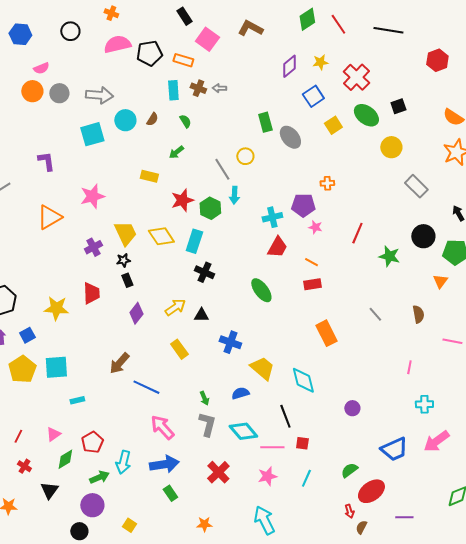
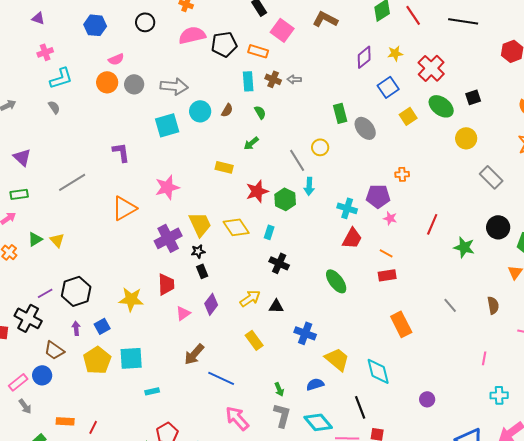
cyan cross: (272, 217) -> (347, 208), turned 30
cyan rectangle: (194, 241) -> (269, 232), size x0.6
purple cross: (93, 247) -> (168, 238), size x1.5
pink triangle: (53, 434) -> (183, 313), moved

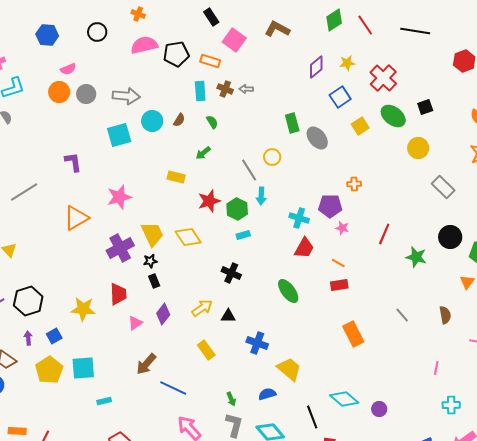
cyan rectangle: (269, 232) -> (243, 235), moved, turned 56
cyan diamond: (378, 371) -> (344, 399), moved, turned -36

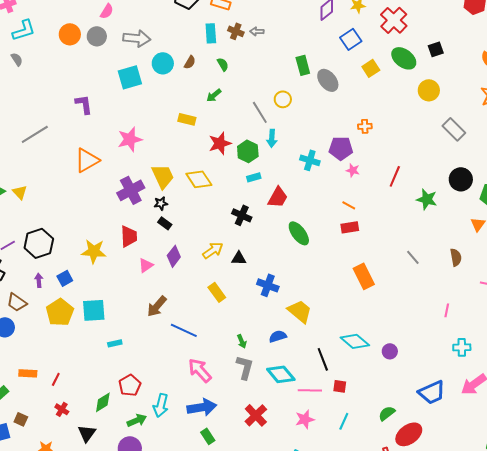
pink semicircle: (68, 69) -> (107, 11), moved, turned -35
red trapezoid: (304, 248) -> (278, 197), moved
black rectangle: (154, 281) -> (165, 223), turned -32

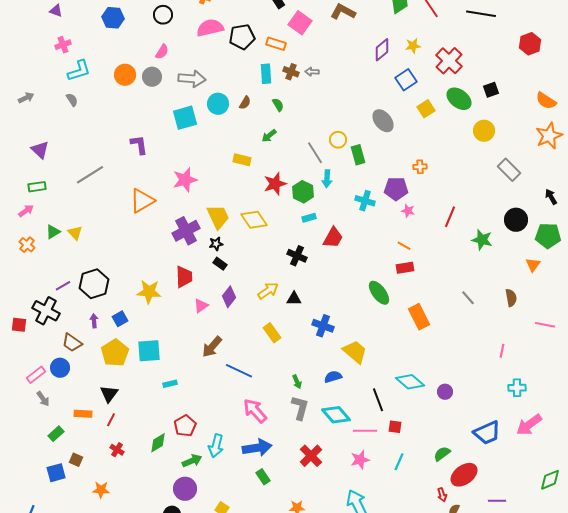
green rectangle: (303, 65) -> (358, 155), moved
green ellipse: (299, 233) -> (379, 293), moved
black triangle: (87, 433) -> (109, 394), moved

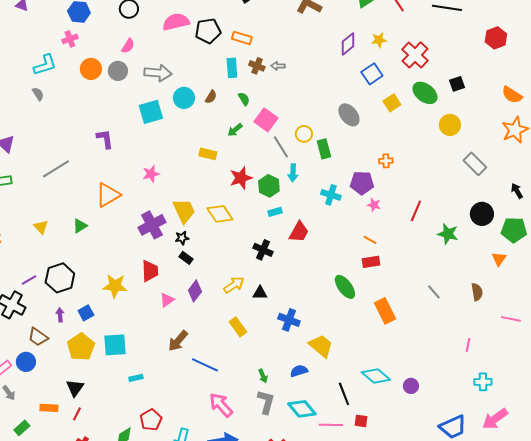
pink square: (300, 23) -> (266, 120), moved
pink cross: (63, 45) -> (70, 39), moved
pink star: (185, 180) -> (151, 174), size x0.7
green triangle: (53, 232) -> (80, 226), moved

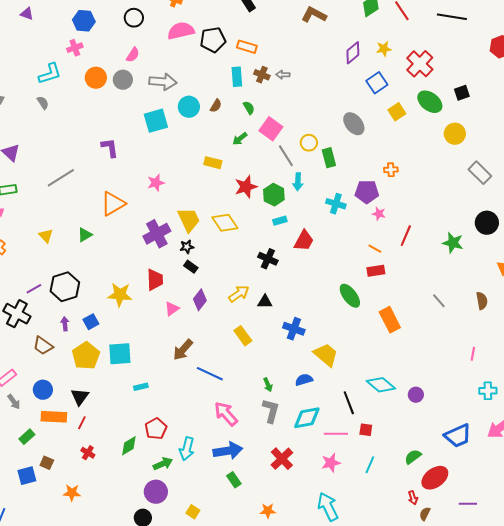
red line: (416, 211) -> (406, 236), moved
blue circle: (26, 362) -> (43, 390), moved
orange rectangle: (49, 408) -> (54, 417), size x1.4
cyan diamond: (302, 409) -> (307, 418), turned -60

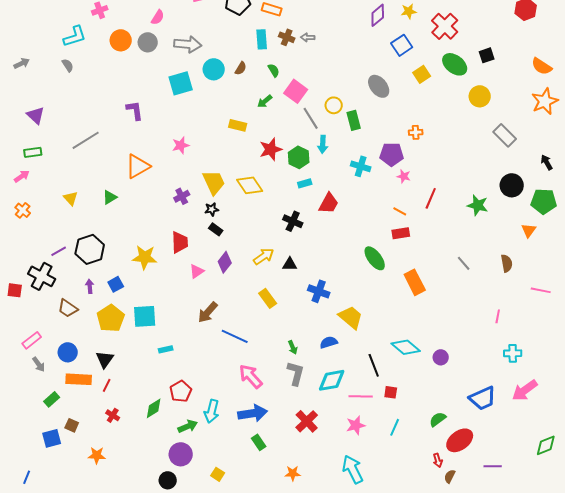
purple cross: (157, 234) -> (182, 196), size x0.6

